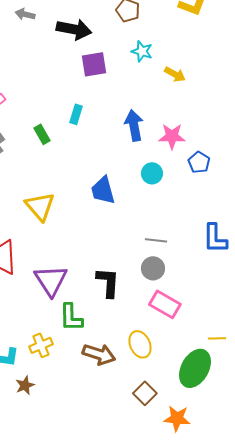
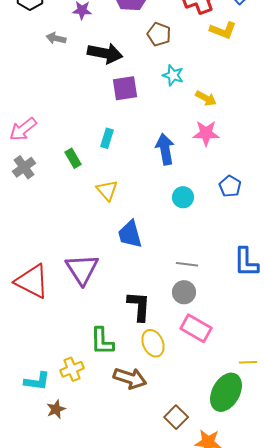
pink star: (172, 136) -> (206, 133), moved
blue trapezoid: (103, 190) -> (130, 234), moved
yellow triangle: (40, 206) -> (107, 190), moved, size x0.7
purple triangle: (51, 280) -> (82, 269), moved
yellow ellipse: (140, 344) -> (153, 343), moved

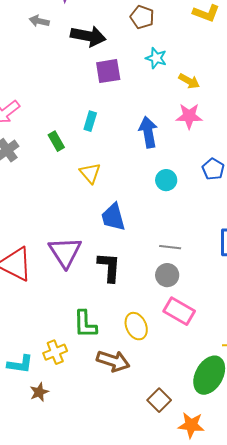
black L-shape: (139, 306) -> (109, 267), moved

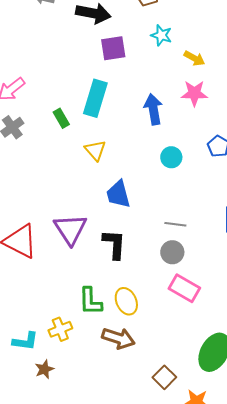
cyan rectangle: (90, 121) -> (95, 98), size x1.8
yellow ellipse: (136, 326) -> (126, 301), moved

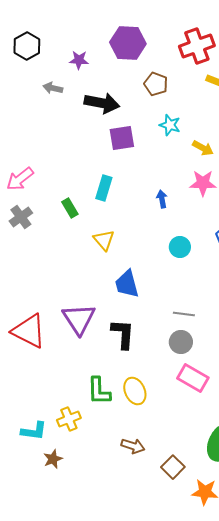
cyan rectangle: (95, 98) -> (104, 188), size x0.7
blue arrow: (153, 109) -> (162, 199), size x0.6
brown arrow: (118, 338) -> (133, 446), moved, size x0.7

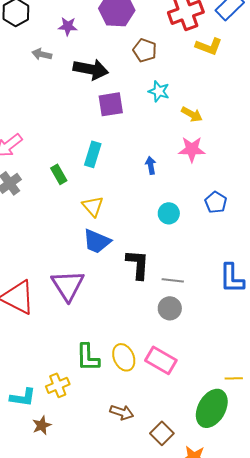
blue trapezoid: (127, 284) -> (97, 241), moved, turned -52
black L-shape: (123, 334) -> (138, 264), moved
pink rectangle: (193, 378) -> (161, 360), moved

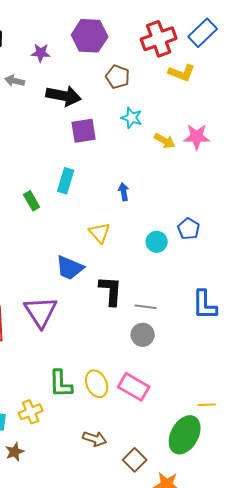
pink star: (192, 149) -> (197, 137), moved
yellow triangle: (93, 206) -> (100, 233), moved
cyan circle: (169, 213) -> (157, 242), moved

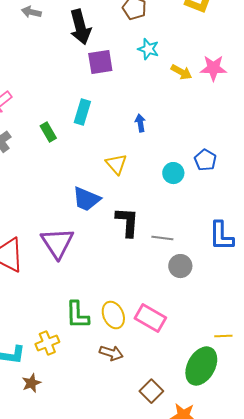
black arrow: (64, 96) -> (80, 27), turned 64
gray circle: (143, 335) -> (180, 266), moved
brown arrow: (95, 439) -> (111, 353), moved

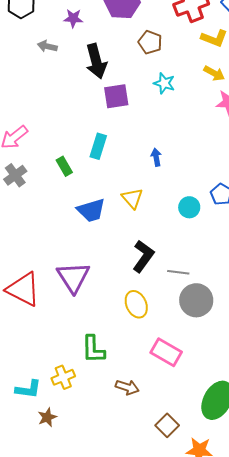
yellow arrow: (181, 72) -> (214, 73), moved
blue trapezoid: (86, 199) -> (91, 210), moved, turned -40
black L-shape: (127, 222) -> (143, 256), turned 32
gray circle: (180, 266) -> (196, 300), size x1.4
yellow ellipse: (113, 315) -> (136, 304), moved

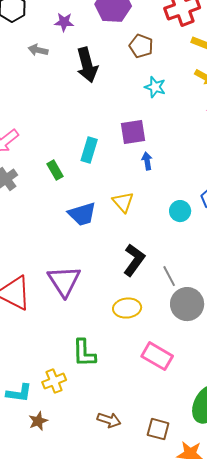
purple square: (116, 96) -> (133, 132), moved
gray line: (178, 272) -> (169, 276), turned 55
yellow ellipse: (136, 304) -> (127, 308), turned -72
brown arrow: (127, 387) -> (109, 420), moved
brown square: (167, 425) -> (158, 429), turned -30

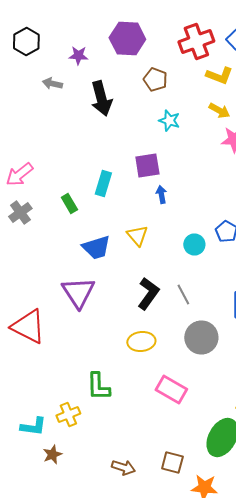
gray line: (169, 276) -> (183, 294), moved
purple triangle: (64, 281) -> (78, 292), moved
brown arrow: (109, 420) -> (123, 468), moved

